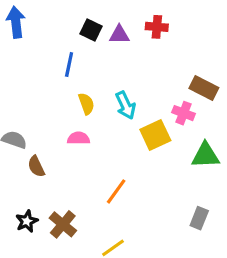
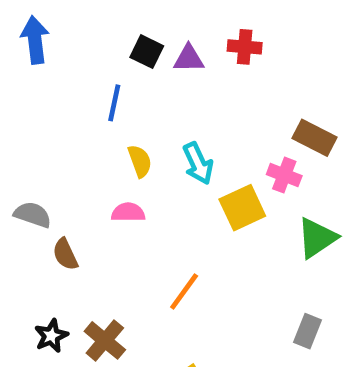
green triangle: (205, 155) -> (317, 238), turned -32

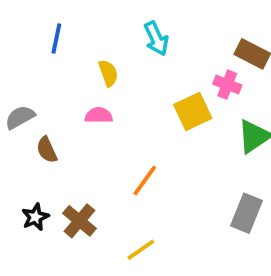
blue line: (114, 103) -> (56, 38), moved
cyan arrow: (198, 163) -> (156, 38), moved
gray semicircle: (33, 215) -> (20, 117), turned -48
gray rectangle: (308, 331) -> (246, 213), size x1.4

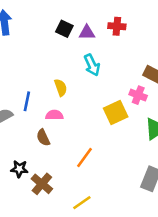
blue line: (56, 38) -> (27, 101), moved
brown semicircle: (47, 150) -> (43, 138), moved
black star: (35, 217) -> (19, 169), moved, turned 30

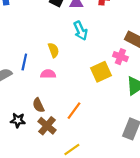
brown semicircle: (43, 138) -> (38, 105), moved
brown cross: (42, 184) -> (47, 126), moved

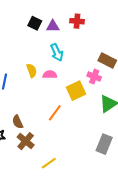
pink semicircle: (48, 74) -> (50, 75), moved
orange line: (74, 111) -> (55, 113), moved

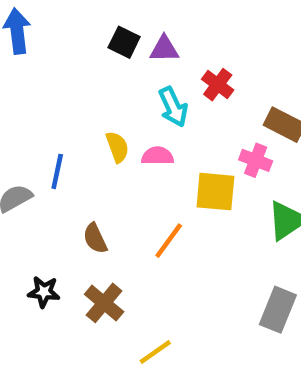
red cross: (77, 21) -> (218, 85), moved, turned 32
yellow square: (76, 91) -> (215, 192), turned 30
brown semicircle: (18, 122) -> (95, 238), moved

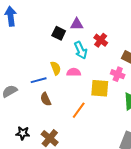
black square: (124, 42) -> (59, 33), moved
blue line: (57, 171) -> (39, 80), moved, turned 63
brown semicircle: (95, 238) -> (46, 99), moved

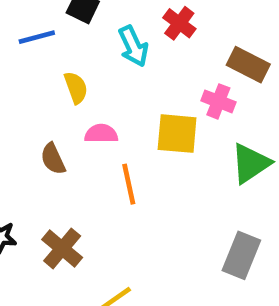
pink semicircle: (74, 72) -> (101, 134), moved
blue line: (39, 80) -> (37, 37), moved
orange line: (79, 110) -> (129, 184), turned -48

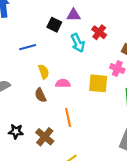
blue line: (37, 37) -> (28, 47), moved
yellow semicircle: (76, 88) -> (44, 72), moved
orange line: (129, 184) -> (68, 118), moved

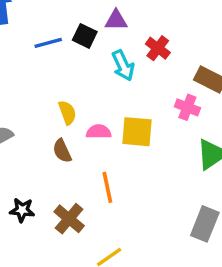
blue line: (28, 47) -> (48, 43), moved
yellow square: (98, 83) -> (137, 132), moved

